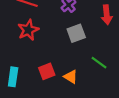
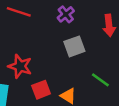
red star: (28, 30) -> (20, 66), moved, turned -30

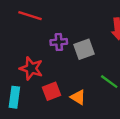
purple cross: (66, 14) -> (59, 42), moved, turned 35

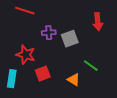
orange triangle: (78, 97) -> (74, 80), moved

